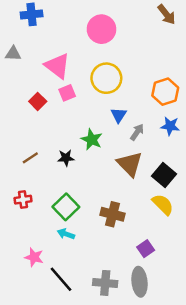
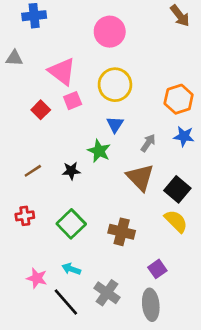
blue triangle: (119, 115) -> (115, 124), moved
cyan arrow: (66, 234) -> (71, 269), moved
gray cross: (105, 283) -> (107, 293), moved, turned 30

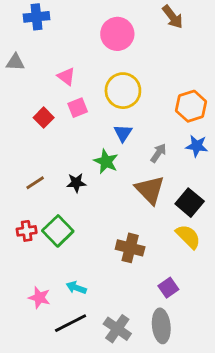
brown arrow: (180, 16) -> (173, 17), moved
pink triangle: (62, 71) -> (66, 76), size x0.6
green square: (71, 224) -> (58, 231), moved
gray cross: (107, 293) -> (117, 329), moved
black line: (66, 302) -> (71, 323), turned -76

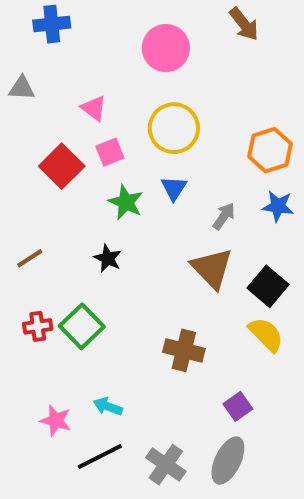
red square: (44, 118) -> (62, 166), size x1.5
green star: (106, 161) -> (126, 202), moved
brown line: (35, 183) -> (30, 258), moved
black star: (76, 183) -> (108, 258), turned 30
gray ellipse: (161, 326) -> (228, 461), turned 32

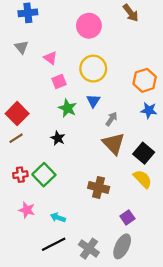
gray triangle: (22, 88) -> (21, 47), moved, turned 48
red square: (62, 166) -> (17, 114), moved
gray arrow: (224, 216) -> (111, 119), moved
pink star: (56, 420) -> (27, 210), moved

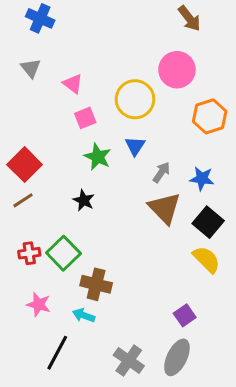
blue cross: (28, 13) -> (40, 18), turned 30
pink circle: (89, 26) -> (177, 70), moved
blue star: (149, 110) -> (202, 179), moved
brown cross: (99, 187) -> (96, 284), moved
black line: (54, 244) -> (57, 353), moved, turned -35

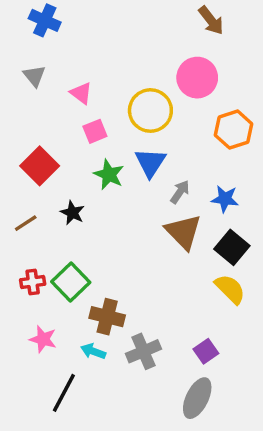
blue triangle: (135, 146) -> (150, 162), size x1.4
red square: (25, 165) -> (40, 166), moved
black star: (84, 200) -> (72, 213), moved
gray cross: (129, 360) -> (143, 351), moved, turned 32

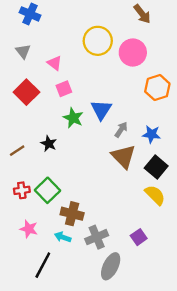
yellow circle: (150, 110) -> (98, 41), moved
red square: (40, 166) -> (26, 92), moved
gray ellipse: (197, 398) -> (111, 266), moved

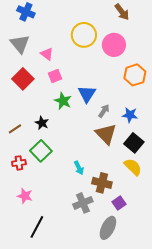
gray triangle: (23, 51) -> (20, 44), size x1.5
green square: (48, 190) -> (41, 151), moved
brown cross: (72, 214) -> (102, 183), moved
cyan arrow: (63, 237) -> (79, 168), moved, turned -136
gray ellipse: (111, 266) -> (108, 228), moved

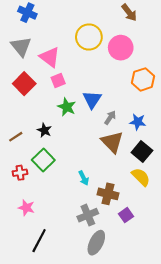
pink triangle: (47, 54) -> (50, 57), size x1.5
gray ellipse: (108, 228) -> (96, 243), moved

